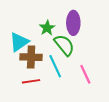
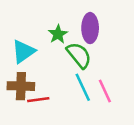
brown cross: (31, 57) -> (21, 86), moved
cyan line: (55, 66) -> (83, 87), moved

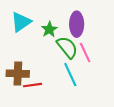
cyan triangle: (23, 51) -> (21, 22), moved
pink line: (105, 91) -> (85, 53), moved

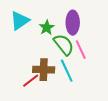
brown cross: (18, 74) -> (44, 70), moved
red line: (33, 85) -> (31, 81), turned -30

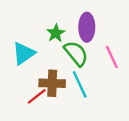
cyan triangle: (20, 21) -> (24, 53), moved
pink line: (81, 50) -> (112, 57), moved

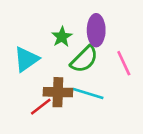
green semicircle: (76, 53) -> (84, 59), turned 84
cyan line: (80, 84) -> (88, 93), turned -48

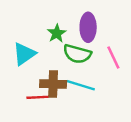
green semicircle: (84, 59) -> (77, 54), turned 60
red line: (41, 107) -> (37, 97), turned 35

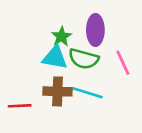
cyan triangle: (24, 54) -> (55, 57), moved, turned 45
red line: (37, 97) -> (20, 106), moved

